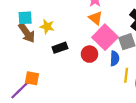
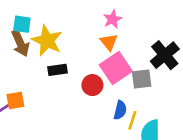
yellow star: (47, 27) -> (47, 41), size x1.6
blue semicircle: (115, 58) -> (120, 110), moved
orange square: (32, 78) -> (15, 100), turned -32

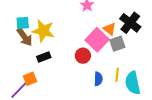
orange triangle: (109, 42) -> (109, 29), moved
black rectangle: (58, 70) -> (44, 57), moved
blue semicircle: (120, 110) -> (98, 79), moved

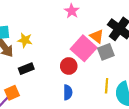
yellow star: (43, 31) -> (25, 40), size x0.6
blue semicircle: (98, 79) -> (68, 92), moved

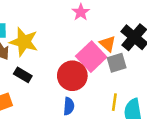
yellow star: (25, 40) -> (24, 42), size x1.6
red circle: (69, 66) -> (72, 76), size x1.5
black rectangle: (26, 69) -> (23, 75), turned 48

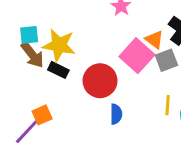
black rectangle: (23, 75) -> (58, 70), moved
red circle: (72, 76) -> (100, 81), moved

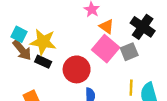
cyan square: (29, 35) -> (19, 34), turned 35
orange triangle: (154, 40) -> (107, 26), moved

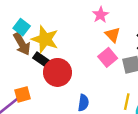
pink square: (106, 49) -> (108, 57), size x0.7
red circle: (77, 69) -> (58, 72), moved

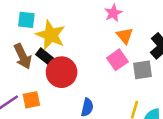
cyan square: (22, 27) -> (26, 20), turned -35
brown arrow: (22, 44) -> (23, 56), moved
orange square: (23, 94) -> (31, 100), moved

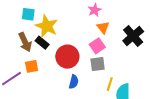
gray square: (142, 70) -> (98, 64), moved
red circle: (62, 72) -> (67, 57), moved
orange square: (31, 100) -> (32, 66), moved

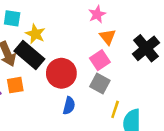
yellow star: (47, 26) -> (35, 34), size x0.7
black rectangle: (42, 43) -> (29, 55), size x1.6
gray square: (98, 64) -> (100, 84), turned 35

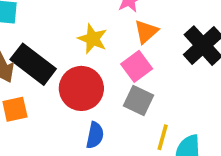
yellow star: (35, 34) -> (93, 39), moved
orange triangle: (108, 37) -> (146, 32), turned 30

